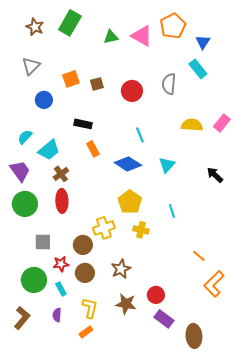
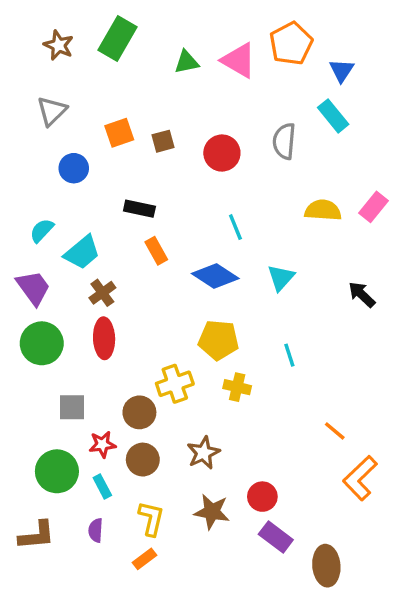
yellow pentagon: (130, 202) -> (219, 340), turned -30
brown L-shape: (22, 318) -> (37, 535), turned 45

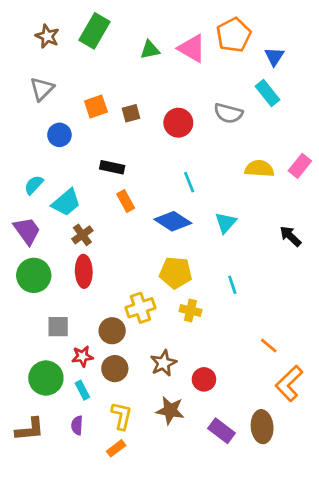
gray semicircle: (284, 141) -> (228, 113), turned -80
red circle: (262, 497) -> (204, 379), moved
brown ellipse: (326, 566) -> (262, 427), moved

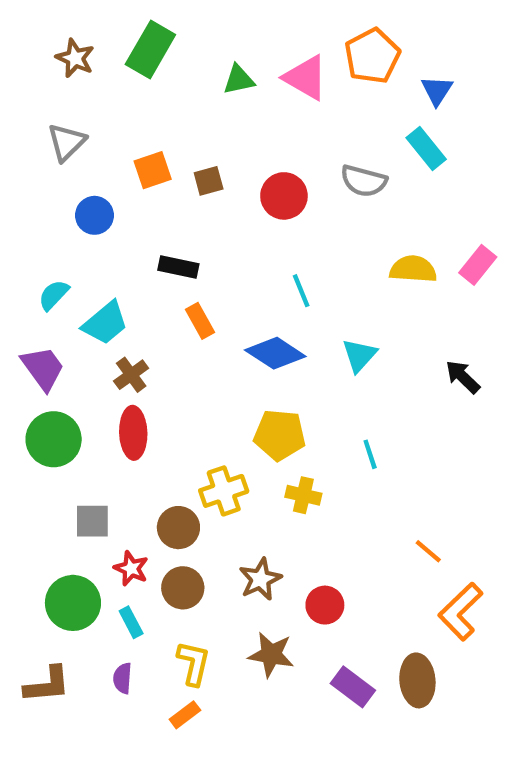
red star: (82, 356) -> (131, 568), turned 30

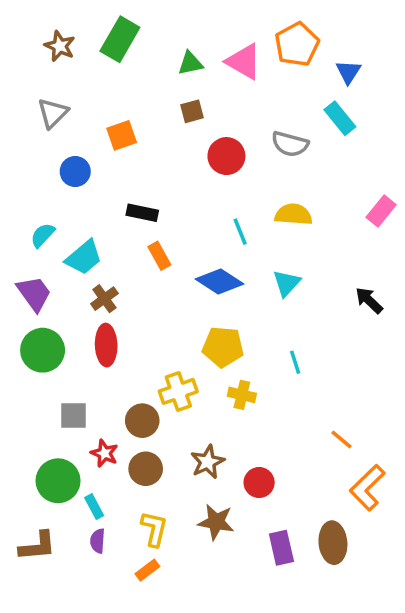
brown square: (209, 181) -> (192, 111), moved
yellow semicircle: (413, 269) -> (293, 214), moved
cyan rectangle: (131, 622) -> (94, 507), moved
purple rectangle: (353, 687) -> (281, 548), turned 40

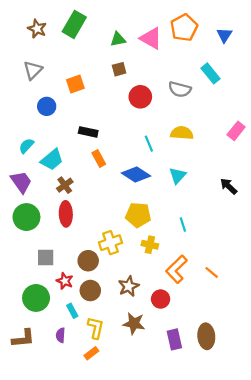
blue triangle: (348, 72) -> (224, 35), moved
orange L-shape: (367, 488) -> (177, 269), moved
cyan rectangle: (94, 507) -> (72, 311), moved

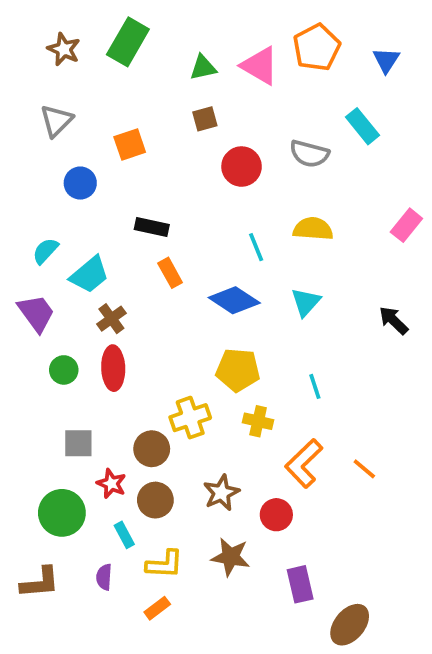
green circle: (26, 217) -> (64, 370), moved, size x0.6
yellow L-shape: (96, 328) -> (165, 564), turned 80
brown ellipse: (206, 336) -> (350, 625), moved, turned 45

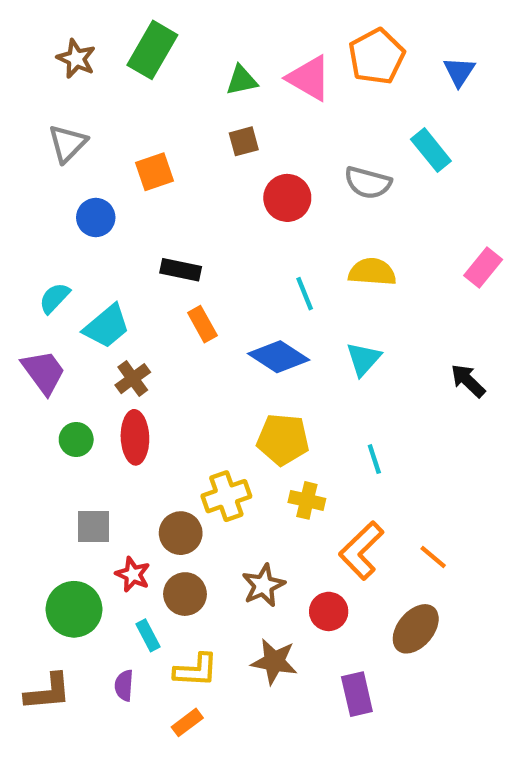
brown ellipse: (350, 625) -> (416, 629), moved

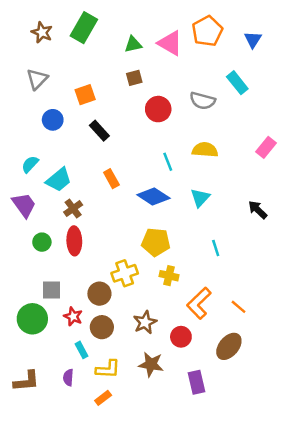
black rectangle: (181, 270) -> (99, 131), moved, turned 36
cyan line: (374, 459) -> (216, 248), moved
green circle: (74, 609) -> (32, 319), moved

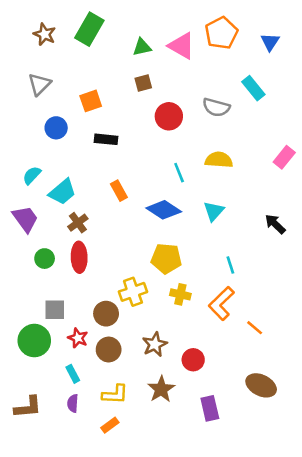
black rectangle: (99, 131) -> (106, 139), turned -42
orange L-shape: (199, 303) -> (221, 303), moved
brown ellipse: (229, 346) -> (261, 385), moved, turned 76
cyan rectangle: (81, 350) -> (73, 374), moved
brown star: (151, 364) -> (161, 389), turned 30

